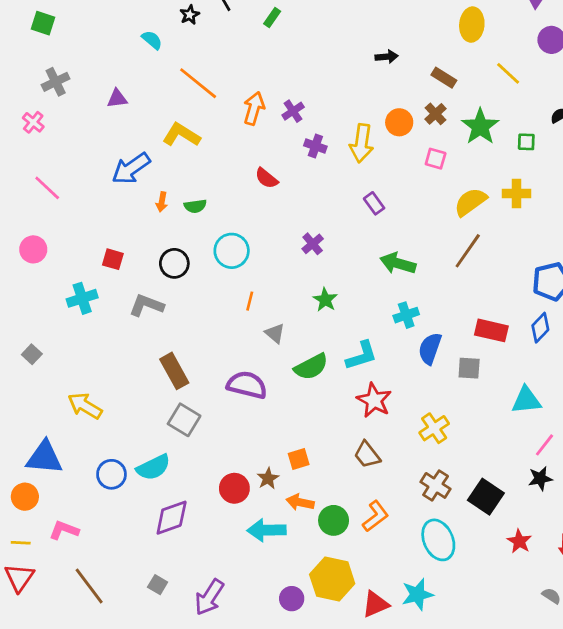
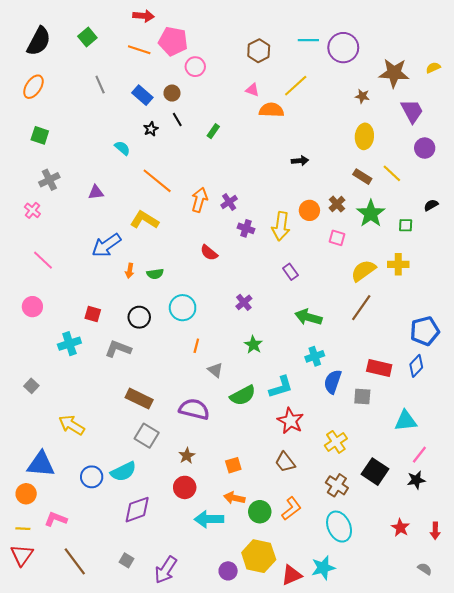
brown rectangle: (444, 78) -> (362, 177), moved
brown rectangle: (174, 371) -> (139, 399), turned -35
brown star: (268, 478) -> (187, 456), moved
black square: (486, 497) -> (375, 472), moved

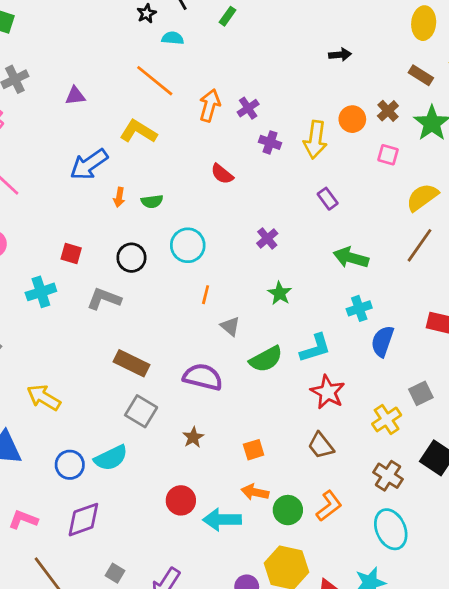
cyan semicircle: (122, 148) -> (173, 38), moved, turned -35
gray square: (362, 396) -> (421, 393), moved, turned -30
red circle: (185, 487) -> (181, 500), moved
purple diamond: (137, 510) -> (83, 520), moved

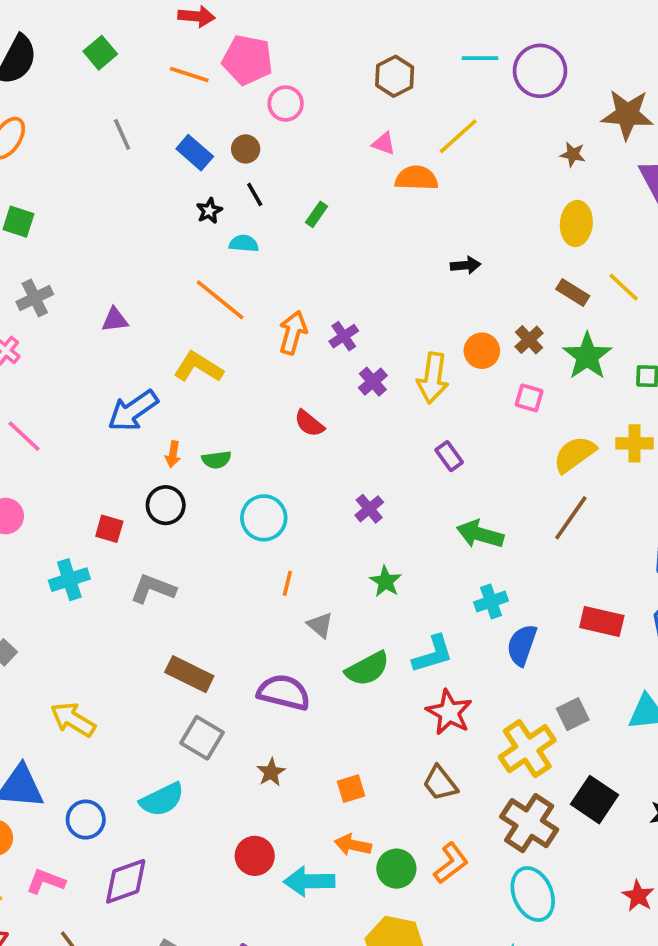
purple cross: (270, 142) -> (373, 382), turned 30
black circle: (131, 258) -> (166, 505), moved
yellow cross: (387, 419) -> (527, 749), size x1.4
blue circle: (70, 465) -> (86, 820), moved
brown cross: (388, 476) -> (529, 823), size x1.4

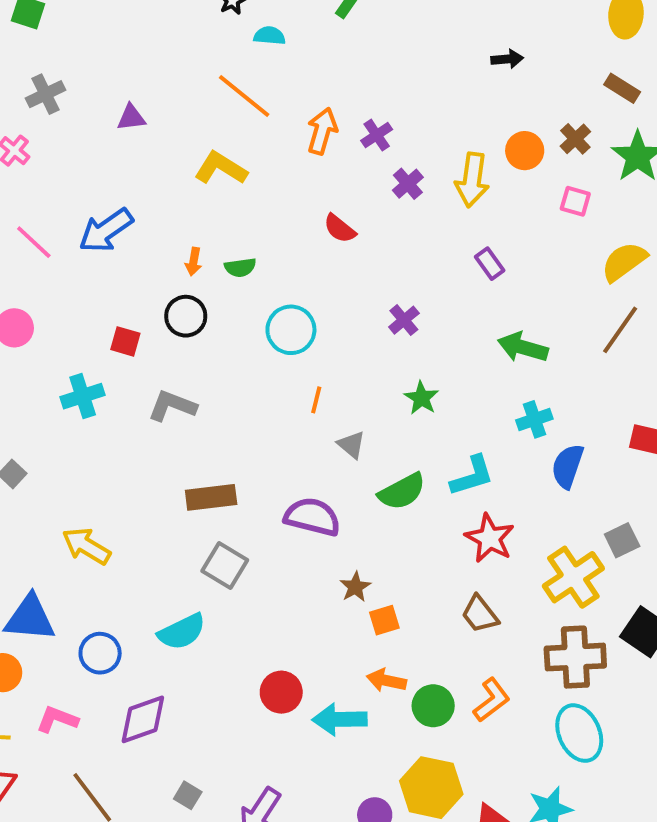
blue arrow: (133, 411) -> (106, 230), moved
brown rectangle: (189, 674) -> (211, 497), turned -33
brown star: (271, 772) -> (355, 587), moved
brown cross: (529, 823) -> (575, 657), turned -36

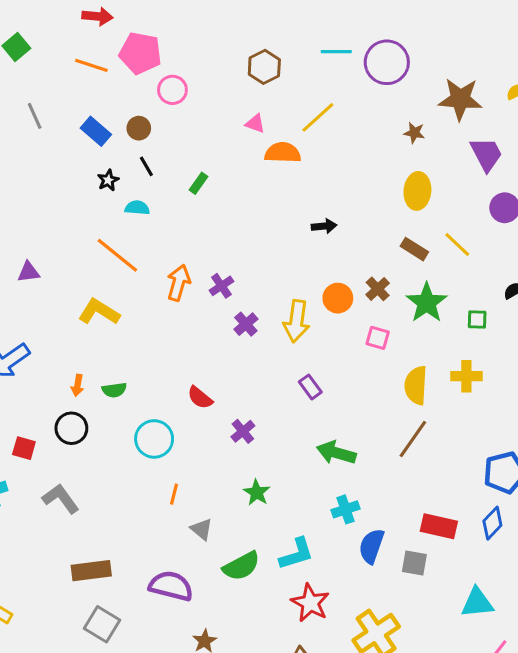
red semicircle: (340, 229) -> (200, 398), moved
yellow semicircle: (624, 262) -> (416, 385), turned -51
gray L-shape: (172, 406) -> (61, 499), turned 33
gray square: (622, 540) -> (414, 563), moved, turned 36

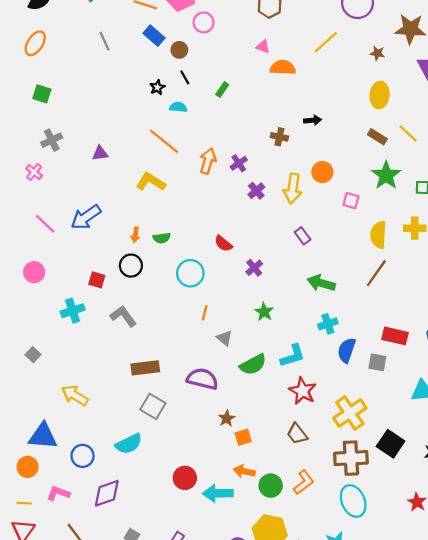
yellow line: (318, 117) -> (326, 42), moved
blue rectangle: (96, 131) -> (154, 36), moved
brown cross: (378, 289) -> (279, 137), moved, turned -35

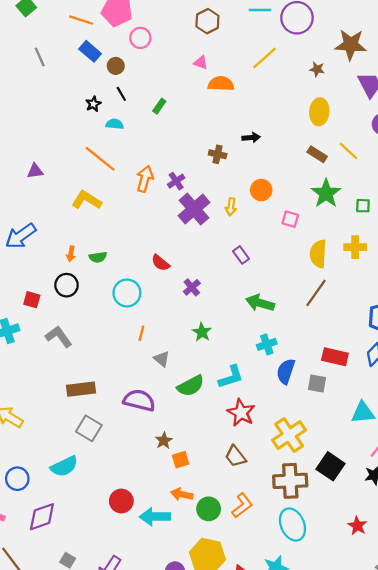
yellow arrow: (293, 189) -> (231, 207), size x0.6
purple cross: (256, 191) -> (194, 209), size x1.8

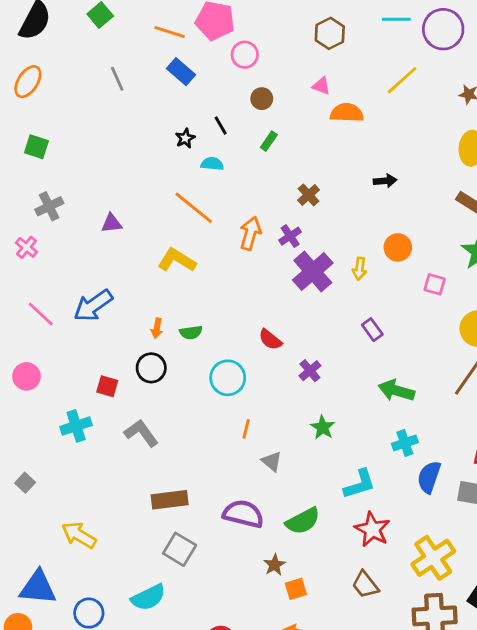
brown circle: (116, 66) -> (262, 99), moved
brown cross: (218, 154) -> (309, 195), moved, turned 36
green semicircle: (191, 386) -> (303, 521), moved

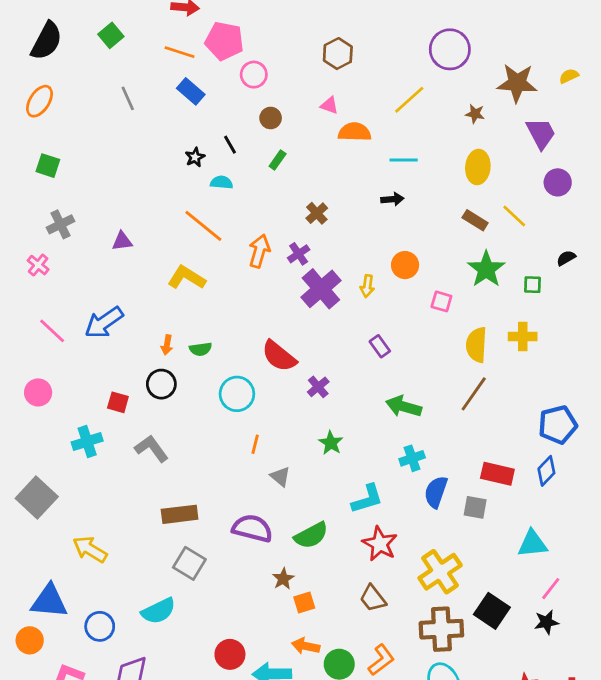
cyan line: (396, 19) -> (404, 160), moved
red semicircle: (270, 340) -> (279, 356), size x1.5
gray square: (25, 483) -> (37, 498), size x2.0

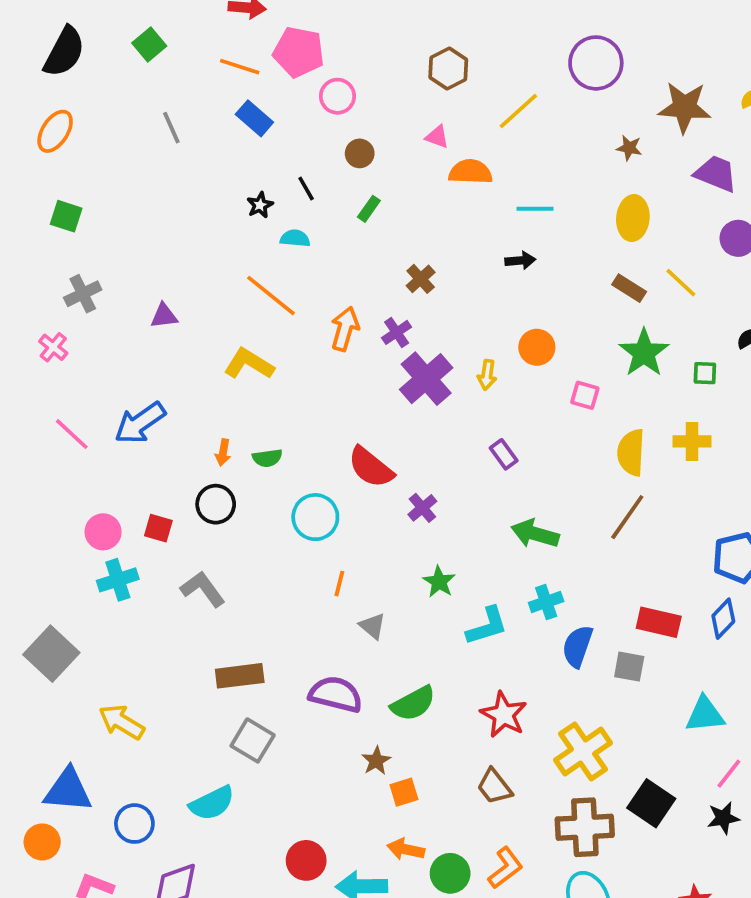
yellow line: (409, 100) -> (518, 111), moved
purple trapezoid: (541, 133) -> (716, 174), turned -40
pink circle: (38, 392) -> (103, 532), moved
cyan L-shape: (367, 499) -> (487, 626), moved

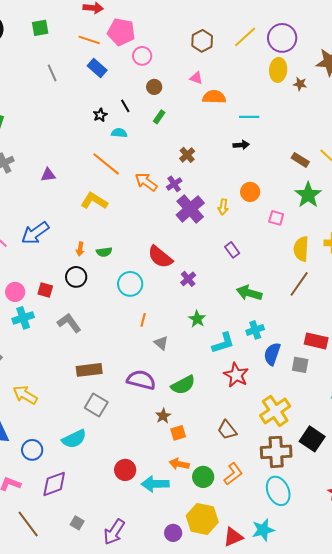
green square: (149, 45) -> (40, 28), turned 30
yellow line: (518, 111) -> (245, 37), moved
yellow ellipse: (633, 218) -> (278, 70), moved
orange arrow: (345, 329) -> (146, 182), turned -70
red star: (504, 715) -> (236, 375), moved

